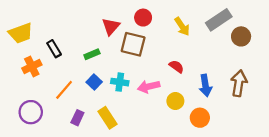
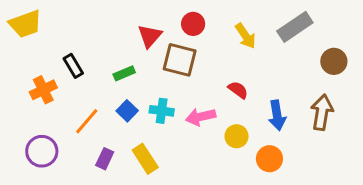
yellow trapezoid: (21, 33) -> (25, 24), moved
brown circle: (241, 36) -> (334, 61), moved

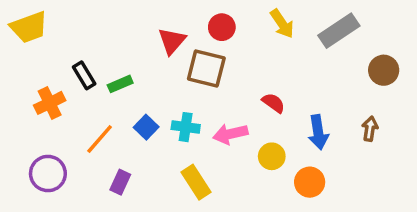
yellow arrow: (246, 36) -> (282, 24), moved
green rectangle: (124, 73) -> (120, 84), moved
brown arrow: (322, 112) -> (370, 129), size x0.6
yellow rectangle: (145, 159) -> (196, 182), moved

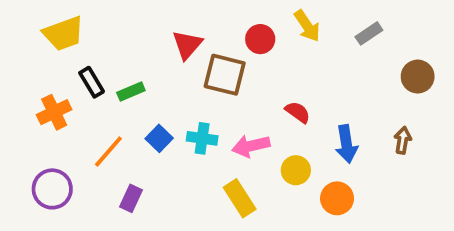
yellow trapezoid: (29, 27) -> (63, 33), moved
red circle: (222, 27) -> (260, 39), moved
gray rectangle: (339, 31) -> (369, 33), size x0.6
yellow rectangle: (196, 182) -> (240, 198), moved

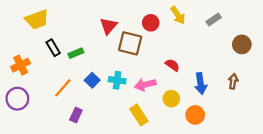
orange cross: (54, 112) -> (21, 65), moved
purple circle: (52, 189) -> (17, 99), moved

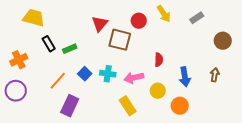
yellow trapezoid: (37, 20) -> (34, 18), turned -145
red semicircle: (172, 65) -> (159, 60), turned 56
purple rectangle: (76, 115) -> (70, 106), size x1.5

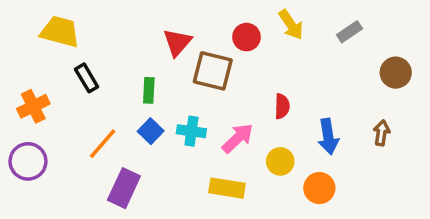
green rectangle: (70, 49) -> (149, 90), moved, turned -64
pink arrow: (134, 78) -> (238, 138), turned 150
yellow rectangle: (128, 106) -> (227, 188), turned -48

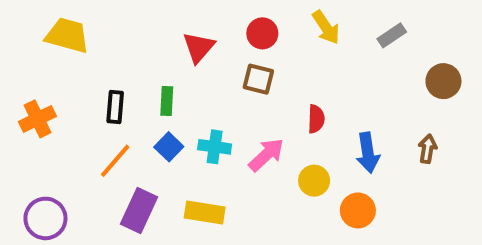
red circle: (246, 37) -> (262, 33), moved
brown square: (213, 71) -> (258, 79), moved, size x0.7
black rectangle: (87, 78) -> (115, 107), moved, turned 36
purple circle: (28, 161) -> (45, 218), moved
yellow rectangle: (227, 188) -> (205, 212), moved

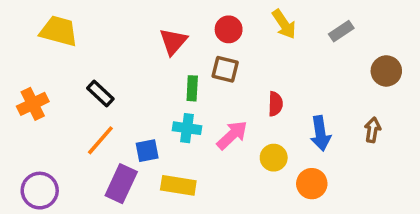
green rectangle: (167, 101) -> (192, 88), moved
black rectangle: (115, 107) -> (100, 93), turned -52
blue square: (169, 147) -> (147, 151), moved, turned 35

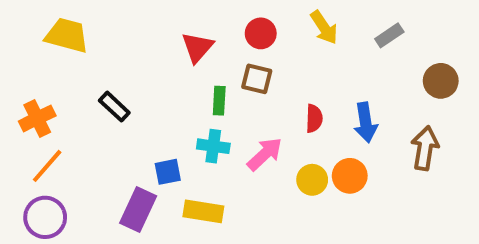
brown arrow: (372, 130) -> (425, 148), size x1.5
blue arrow: (320, 133) -> (366, 122), moved
orange line: (100, 140) -> (47, 166), moved
orange circle: (312, 184) -> (350, 176), moved

